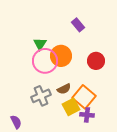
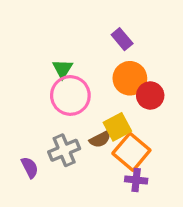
orange circle: (61, 56) -> (130, 78), moved
yellow square: (71, 107) -> (117, 127), moved
purple semicircle: (16, 122) -> (30, 167), moved

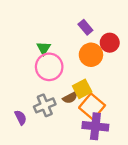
red circle: (150, 95) -> (110, 43), moved
purple cross: (136, 180) -> (95, 126), size x1.6

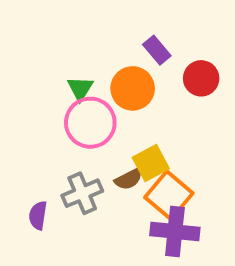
orange circle: (91, 55) -> (133, 88), moved
purple semicircle: (21, 118) -> (38, 215), turned -144

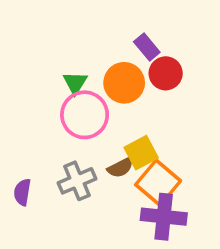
red circle: (201, 78) -> (166, 73), moved
purple semicircle: (38, 215) -> (22, 192), moved

